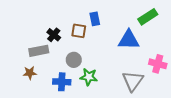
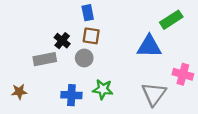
blue rectangle: (95, 19) -> (88, 13), moved
gray circle: (74, 60) -> (84, 58), moved
brown star: (30, 73) -> (19, 92), moved

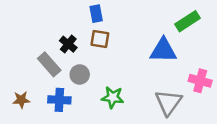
gray circle: (84, 58) -> (80, 74), moved
gray rectangle: (45, 59) -> (49, 64), turned 60
blue cross: (71, 95) -> (59, 100), moved

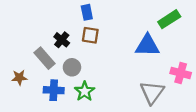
green star: (113, 97) -> (85, 91), moved, turned 30
brown star: (21, 100) -> (19, 78), moved

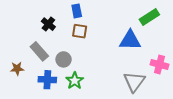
black cross: (62, 40) -> (48, 24), moved

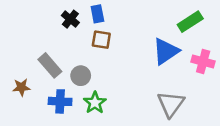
black cross: (48, 24) -> (70, 19), moved
blue triangle: (130, 40) -> (166, 51), turned -35
pink cross: (159, 64) -> (203, 62), moved

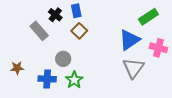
brown square: (101, 40) -> (79, 31), turned 35
gray rectangle: (50, 65) -> (39, 31), moved
gray triangle: (171, 104) -> (133, 68), moved

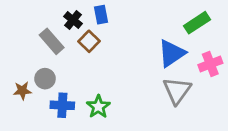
brown square: (79, 31) -> (89, 41), moved
pink cross: (158, 48) -> (210, 64), turned -36
gray circle: (63, 59) -> (45, 79), moved

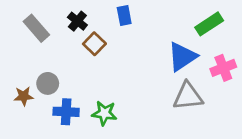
blue rectangle: (101, 15) -> (124, 15), moved
gray rectangle: (52, 41) -> (36, 28), moved
gray triangle: (177, 91) -> (188, 96), turned 48
green star: (98, 107) -> (104, 113), turned -30

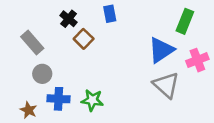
green rectangle: (209, 24) -> (185, 21), turned -35
gray rectangle: (36, 28) -> (32, 43), moved
brown star: (24, 96) -> (28, 110), moved, turned 30
gray triangle: (188, 96) -> (166, 85), turned 48

